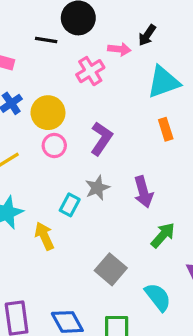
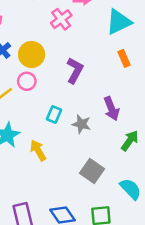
pink circle: (54, 146) -> (27, 81), moved
gray star: (97, 188) -> (81, 124), moved, turned -30
cyan rectangle: (70, 205) -> (54, 115), moved

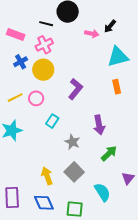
pink cross: (61, 19) -> (44, 45), moved
pink circle: (27, 81) -> (36, 98), moved
gray star: (81, 124) -> (72, 142), moved
yellow arrow: (38, 150) -> (47, 176), moved

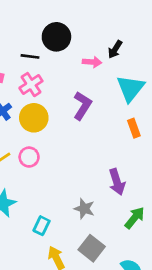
cyan triangle: (118, 57) -> (130, 88), turned -30
purple L-shape: (75, 89) -> (82, 106), moved
cyan rectangle: (52, 121) -> (41, 226), moved

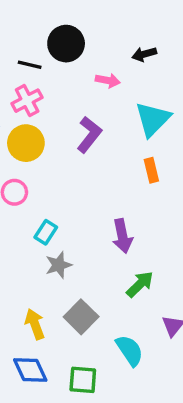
black arrow: (115, 49) -> (144, 54), moved, turned 36
gray star: (84, 209) -> (59, 265), moved, turned 30
cyan rectangle: (41, 226) -> (46, 232), moved

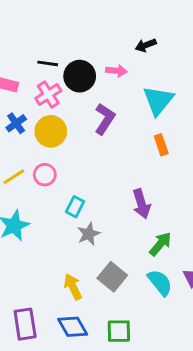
black circle: (66, 44) -> (80, 76), moved
cyan semicircle: (130, 350) -> (160, 282), moved

